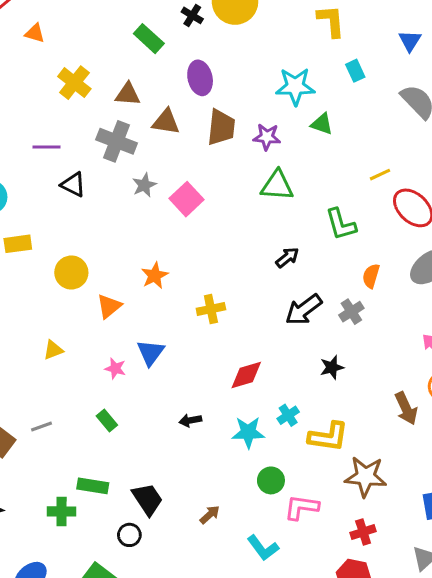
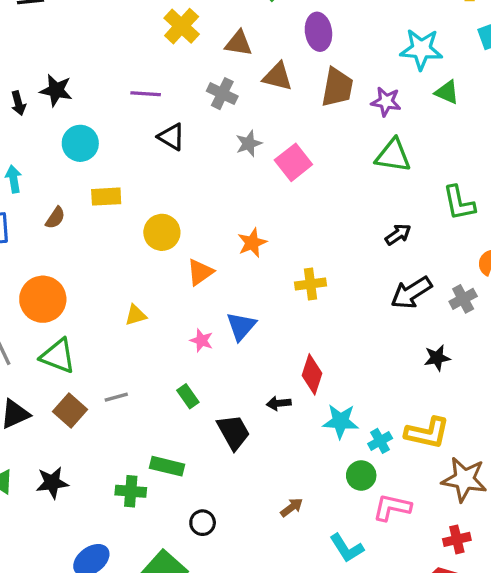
gray cross: (117, 141) -> (222, 94), size x0.7
red diamond: (246, 375) -> (312, 374), moved, turned -60
cyan cross: (288, 415) -> (380, 441), moved
black trapezoid: (147, 499) -> (233, 432), moved

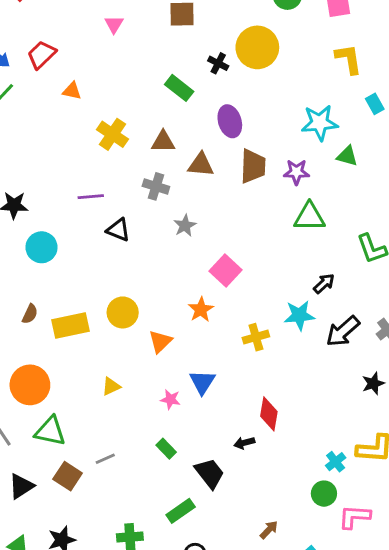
pink square: (293, 162) -> (225, 270), moved
yellow rectangle: (106, 197) -> (70, 326), moved, size x1.4
cyan star: (341, 421) -> (299, 315), moved
green rectangle: (167, 466) -> (181, 511), moved, turned -40

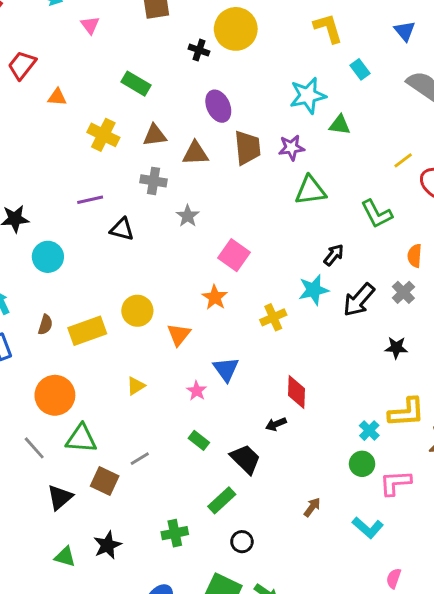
green rectangle: (179, 88) -> (136, 84), moved
black star: (373, 383) -> (396, 348), turned 30
pink star: (170, 399) -> (197, 391), turned 30

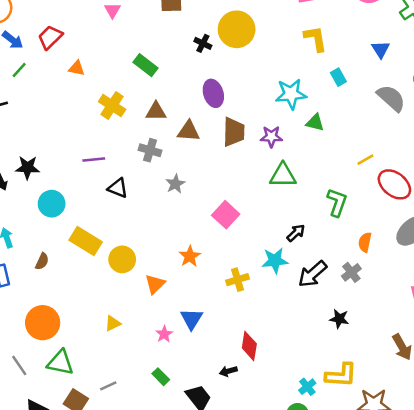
green L-shape: (377, 214) -> (337, 202), turned -140
pink square: (234, 255) -> (226, 215), moved
yellow rectangle: (87, 331) -> (86, 241), moved, turned 44

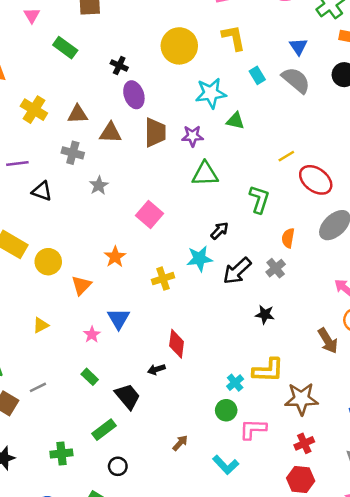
yellow circle: (237, 29) -> (179, 46), moved
black cross: (203, 43) -> (119, 66), moved
green rectangle: (146, 65) -> (65, 48), moved
gray semicircle: (391, 98) -> (296, 80), moved

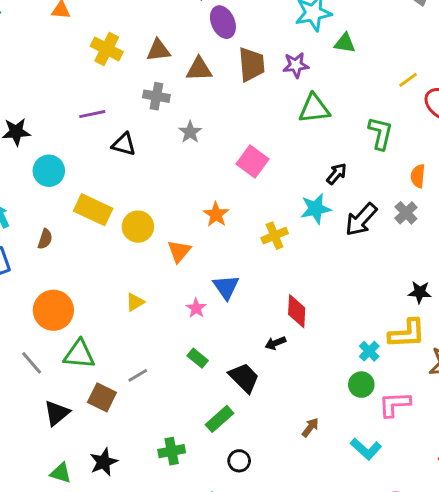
black star: (265, 315) -> (420, 292), moved

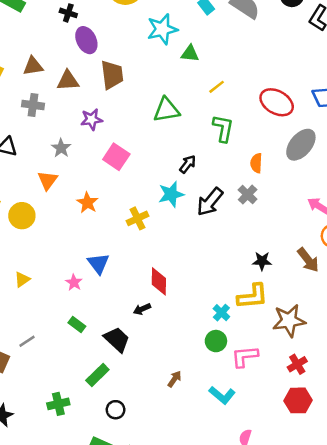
purple star: (296, 65) -> (92, 119), moved
yellow line: (408, 80) -> (217, 87), moved
gray star: (190, 132) -> (61, 148), moved
orange triangle: (179, 251) -> (48, 180), moved

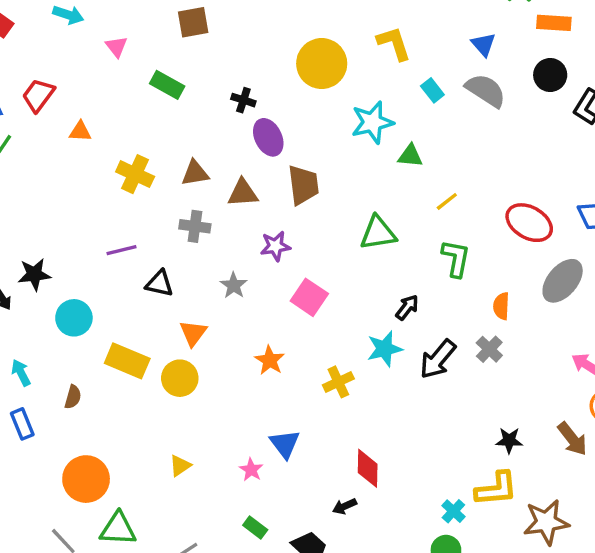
orange triangle: (48, 180) -> (193, 333), moved

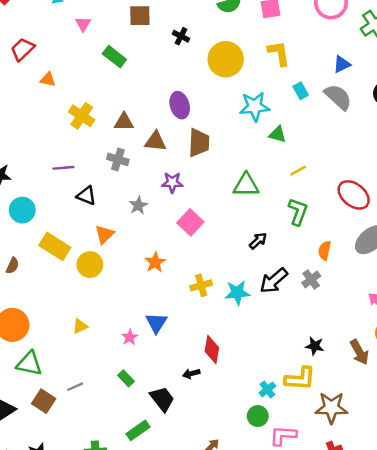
blue triangle: (483, 44) -> (342, 64), turned 36
black cross: (243, 100) -> (181, 36), moved
cyan star: (385, 349) -> (237, 293), moved

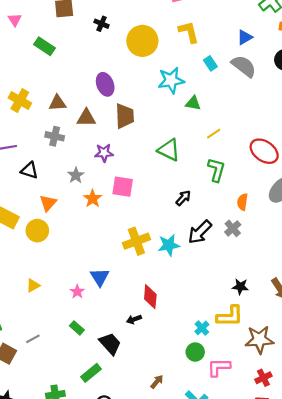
green triangle: (246, 185) -> (169, 150), turned 30
pink square: (190, 222) -> (123, 187), turned -30
orange star: (155, 262) -> (93, 199), moved
yellow cross: (201, 285) -> (136, 241), size x1.4

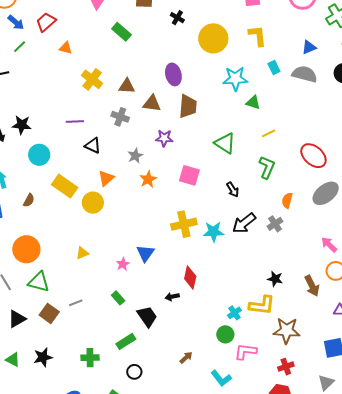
gray semicircle: (244, 66) -> (305, 74), turned -30
pink square: (123, 187) -> (189, 175), moved
black arrow: (183, 198) -> (233, 190), turned 98

